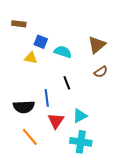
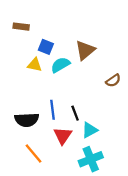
brown triangle: (97, 45) -> (85, 50), moved
cyan semicircle: (63, 52) -> (60, 65), moved, turned -48
black line: (67, 83) -> (75, 113), moved
cyan cross: (81, 142) -> (91, 159), turned -30

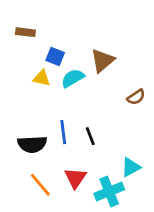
cyan triangle: (90, 130) -> (131, 167), moved
red triangle: (63, 136) -> (75, 178), moved

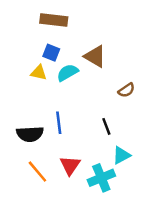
brown rectangle: (25, 32) -> (54, 20), moved, size x1.5
brown triangle: (102, 61) -> (95, 56), turned -50
black line: (90, 136) -> (106, 126), moved

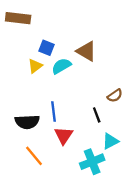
brown rectangle: (54, 20) -> (18, 18), moved
yellow triangle: (39, 73) -> (35, 66), turned -49
brown semicircle: (126, 90) -> (115, 96), moved
red triangle: (70, 165) -> (64, 135), moved

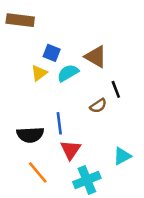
brown semicircle: (115, 96) -> (98, 106), moved
black line: (97, 115) -> (116, 89), moved
cyan cross: (92, 162) -> (87, 180), moved

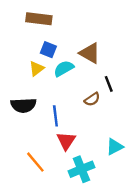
brown rectangle: (20, 20) -> (39, 19), moved
black semicircle: (30, 135) -> (23, 105), moved

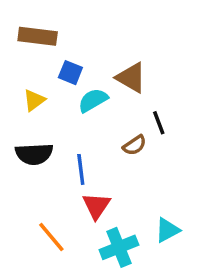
brown rectangle: (39, 19) -> (38, 36), moved
yellow triangle: (36, 69) -> (34, 100), moved
cyan triangle: (115, 147) -> (167, 230), moved

